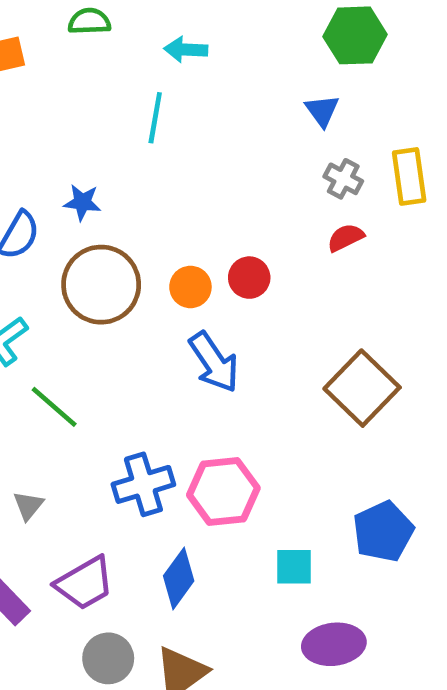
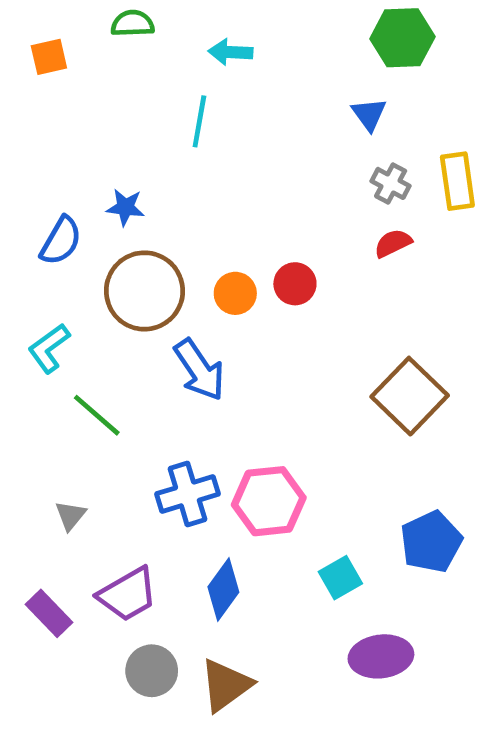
blue arrow: (214, 362) -> (199, 370), moved
cyan square: (294, 567) -> (340, 578), turned -30

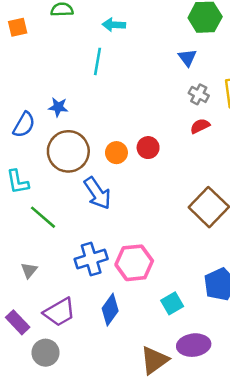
cyan L-shape: (49, 348) -> (18, 182), turned -64
gray circle: (152, 671) -> (46, 353), moved
brown triangle: (226, 685) -> (154, 360), moved

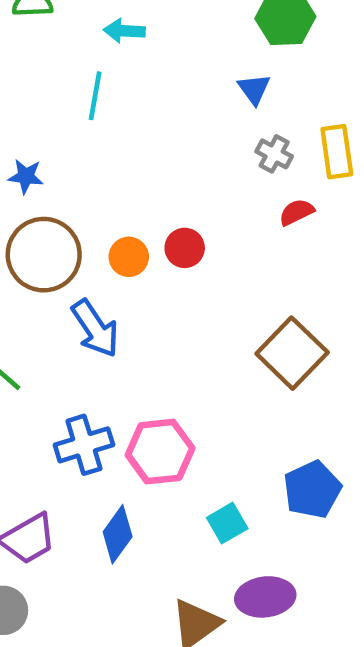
red semicircle: (200, 126) -> (297, 212), moved

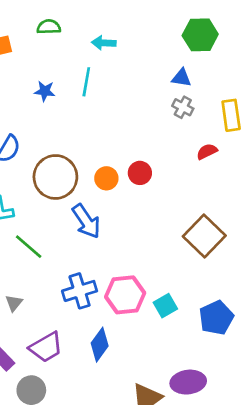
blue triangle: (254, 89) -> (181, 78), turned -45
gray cross: (274, 154) -> (183, 107), moved
blue star: (26, 176) -> (45, 91), moved
cyan square: (227, 523) -> (165, 306), moved

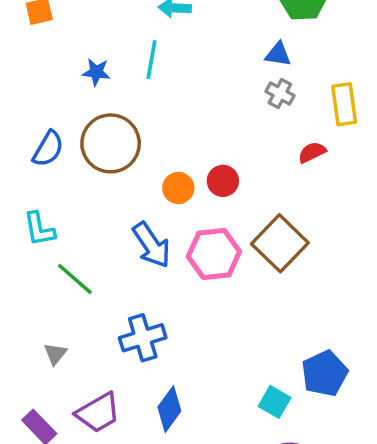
brown circle: (55, 177) -> (111, 143), moved
brown square: (204, 236) -> (280, 243), moved
pink hexagon: (125, 295) -> (214, 254), moved
cyan square: (165, 306) -> (275, 402), moved, turned -30

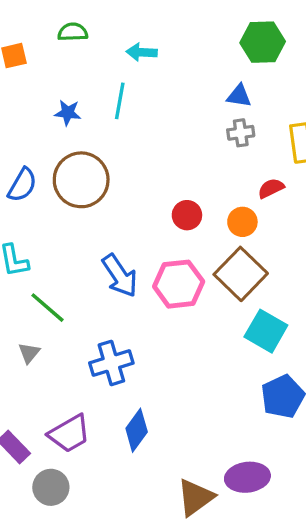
gray cross: (280, 93) -> (241, 133), turned -36
orange circle: (178, 188) -> (242, 222), moved
gray triangle: (55, 354) -> (29, 353), moved
cyan square: (275, 402) -> (266, 331), moved, size x1.4

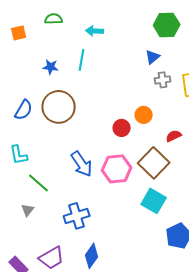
blue triangle: (239, 96) -> (153, 57), turned -49
gray cross: (241, 133) -> (163, 80), moved
red semicircle: (271, 188) -> (174, 136), moved
orange circle: (242, 222) -> (144, 115), moved
cyan square: (266, 331) -> (154, 201), moved

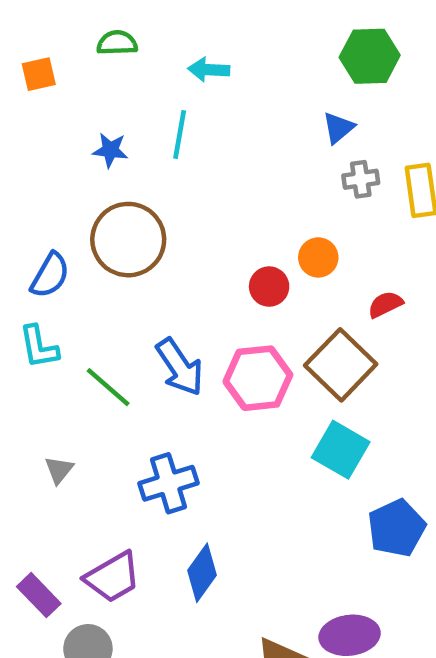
blue semicircle: (24, 110) -> (50, 275), moved
green line: (39, 183) -> (108, 387), moved

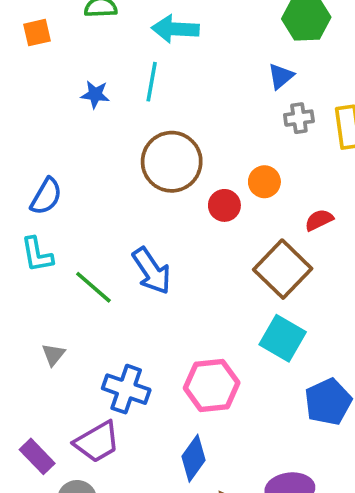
cyan arrow: (209, 70) -> (175, 29), size x1.4
brown circle: (128, 240) -> (172, 162), moved
pink hexagon: (258, 378) -> (212, 385), moved
blue cross: (168, 483) -> (126, 389), moved, turned 36
blue diamond: (202, 573) -> (193, 458), moved

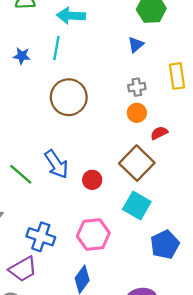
gray cross: (299, 118) -> (137, 87), moved
orange circle: (264, 182) -> (137, 113), moved
red circle: (224, 205) -> (92, 180), moved

